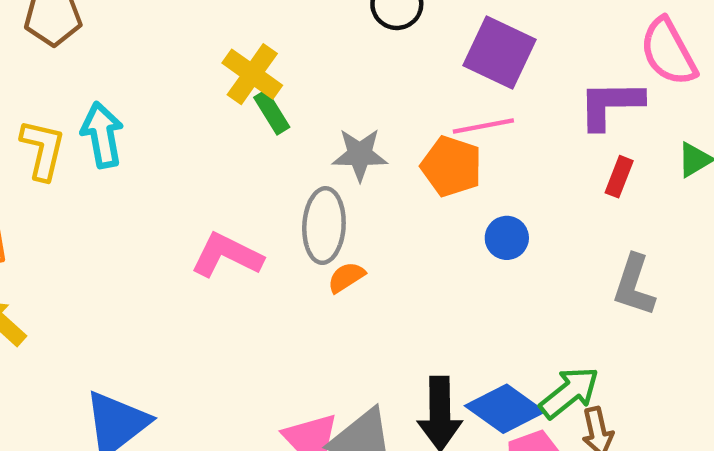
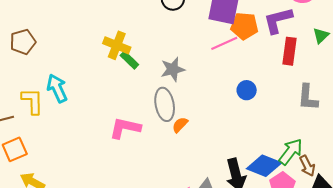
orange pentagon: (452, 166) -> (244, 26), moved
red rectangle: (619, 177) -> (289, 51), size x1.5

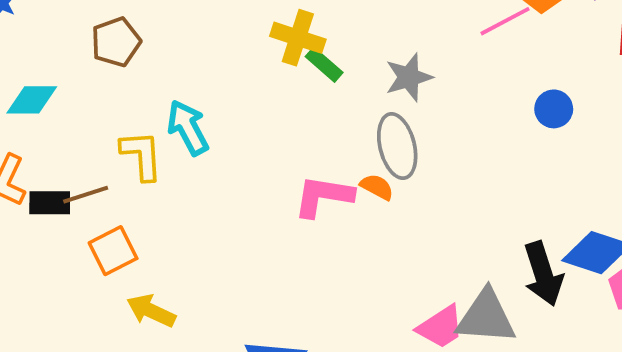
orange semicircle: (180, 125) -> (377, 187), moved, turned 78

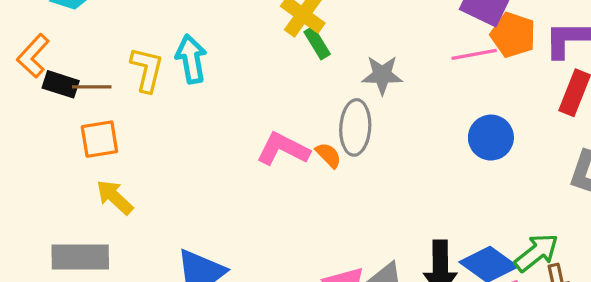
blue circle: (554, 109) -> (491, 138), size x1.4

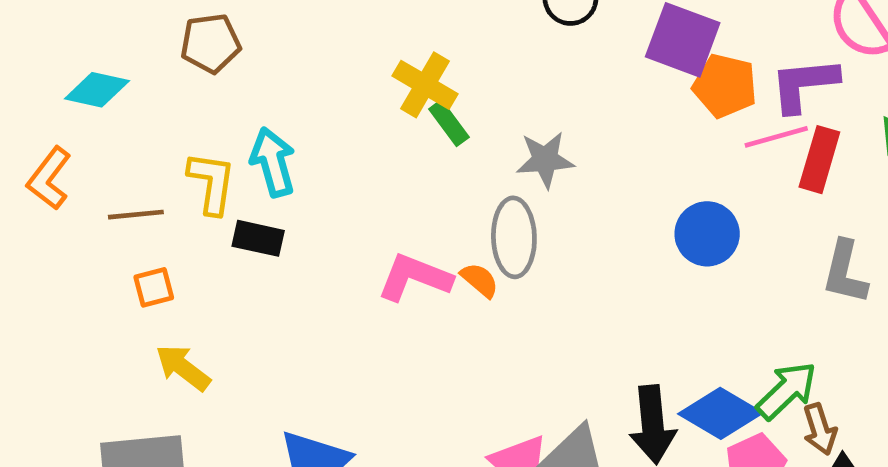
pink line: (474, 54) -> (776, 137), moved
black rectangle: (61, 84) -> (258, 238), moved
orange square: (99, 139) -> (154, 287), size x0.7

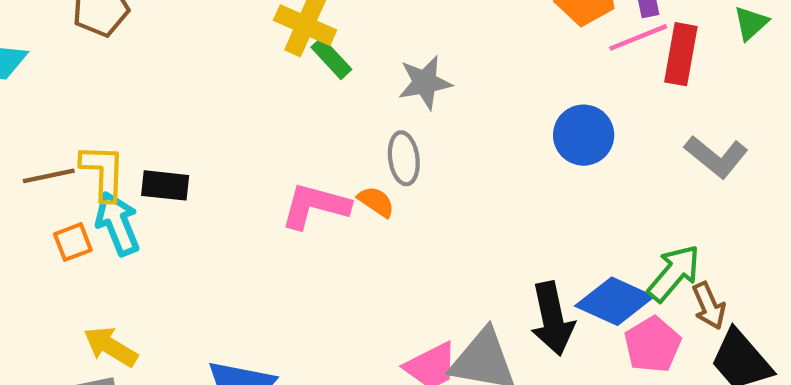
cyan arrow: (273, 162) -> (118, 224), moved
yellow L-shape: (212, 183) -> (103, 172), moved
gray ellipse: (514, 237) -> (404, 158), size x0.7
gray L-shape: (845, 272) -> (716, 157), turned -58
yellow arrow: (183, 368) -> (111, 347), moved

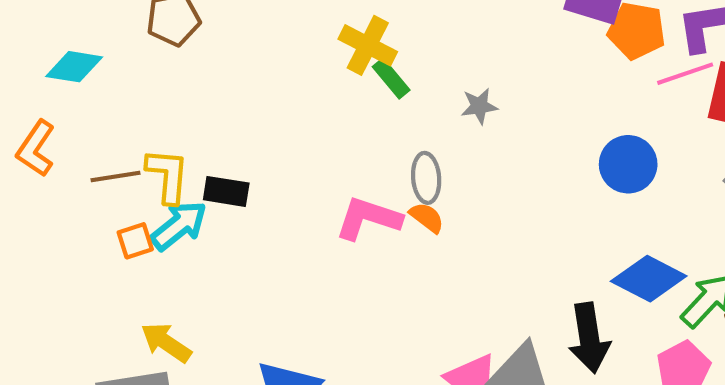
gray star: (425, 83) -> (479, 106), size x0.7
gray ellipse: (404, 158) -> (426, 178), moved
cyan arrow: (118, 224) -> (179, 226), turned 70
blue diamond: (615, 301) -> (649, 279), moved

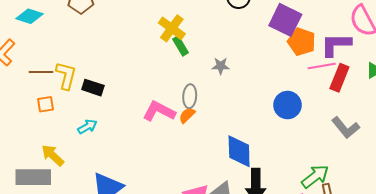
orange semicircle: (427, 217) -> (187, 115), turned -90
cyan arrow: (179, 226) -> (87, 127), moved, size x0.7
blue diamond: (649, 279) -> (239, 151), moved, turned 52

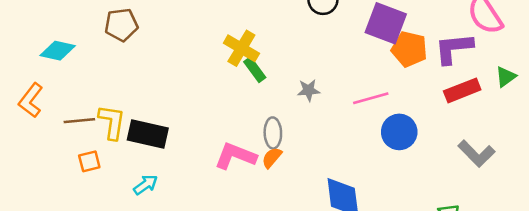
pink line: (322, 66) -> (371, 98), moved
red rectangle: (339, 78) -> (462, 90), turned 52
black rectangle: (93, 88) -> (148, 134), size x1.4

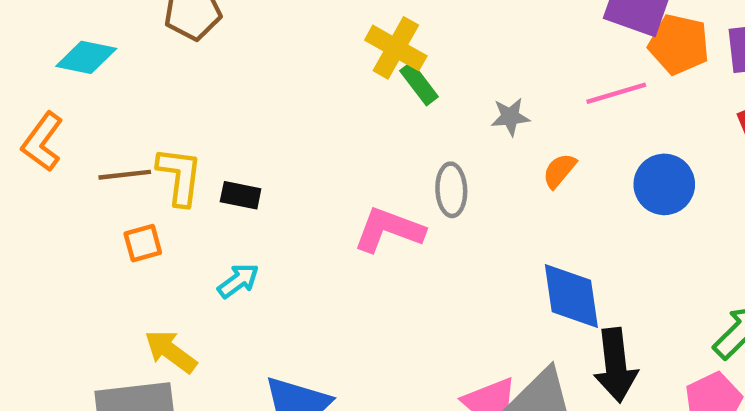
pink line: (371, 98) -> (616, 93), moved
black rectangle: (148, 134) -> (241, 195), size x0.6
orange semicircle: (272, 158) -> (559, 171), moved

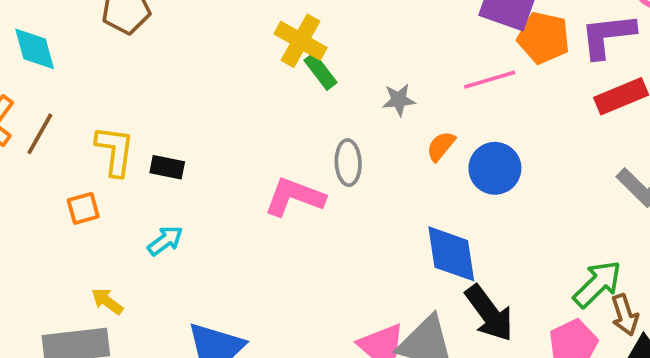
cyan diamond: (86, 57) -> (35, 49), turned 63
brown line: (125, 175) -> (40, 134), moved, turned -54
blue circle: (664, 184) -> (495, 168), moved
yellow arrow: (171, 351) -> (107, 301), size x0.7
black arrow: (616, 365) -> (489, 313), turned -30

